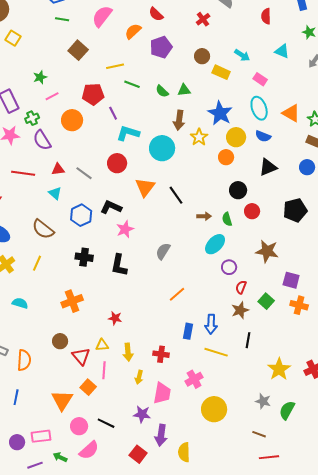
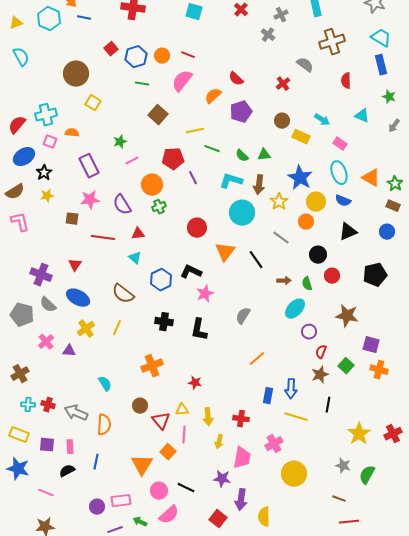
green cross: (32, 118) -> (159, 207), moved
cyan L-shape: (128, 133) -> (231, 181), moved
gray line: (84, 173) -> (281, 238), moved
cyan semicircle: (20, 303) -> (105, 384), moved, turned 42

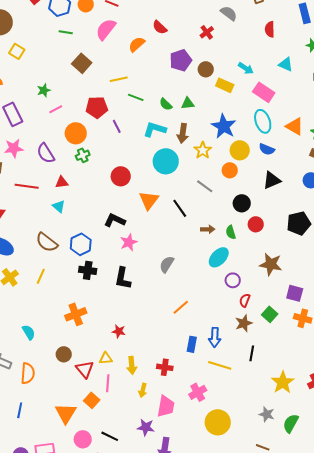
purple pentagon: (241, 112) -> (181, 60), moved
pink rectangle: (340, 144) -> (264, 92), size x1.5
blue hexagon: (161, 280) -> (81, 244), moved

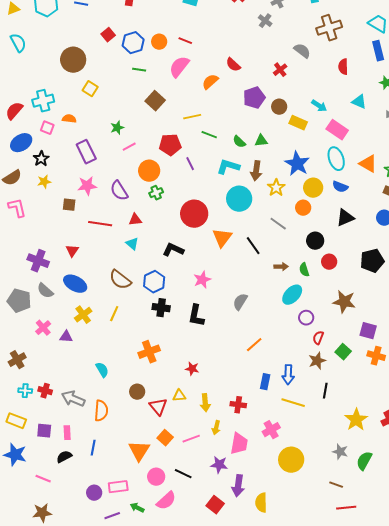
red circle: (121, 176) -> (194, 214), size x1.4
black L-shape: (115, 220) -> (173, 250), moved
pink line: (108, 383) -> (191, 439), moved, turned 66

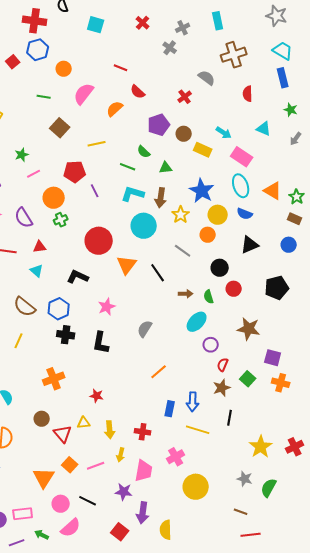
red line: (185, 41) -> (121, 68), moved
blue hexagon: (133, 43) -> (38, 50), moved
green line: (209, 135) -> (128, 167), moved
green semicircle: (239, 142) -> (144, 152), moved

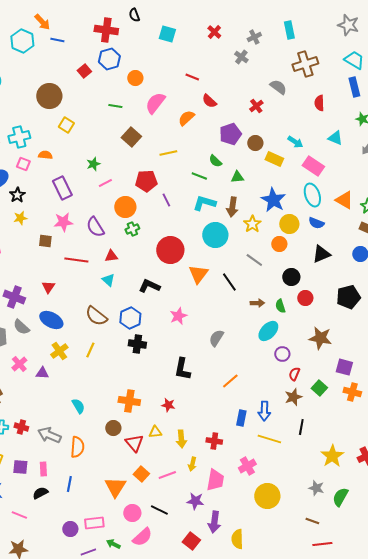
black L-shape: (101, 343) -> (182, 369), moved
orange cross: (54, 379) -> (129, 401), moved, turned 30

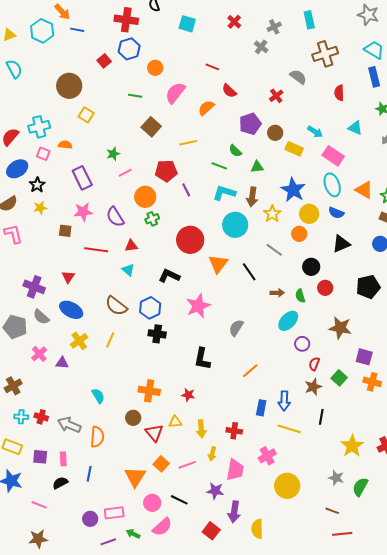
pink star: (178, 316) -> (198, 306), size x1.4

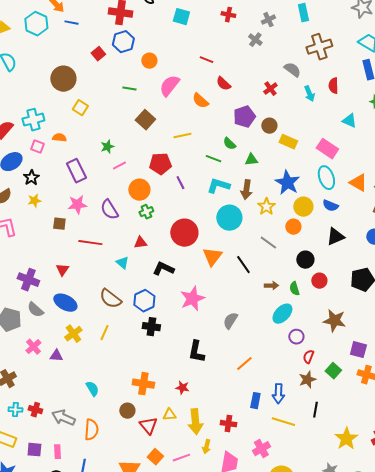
red cross: (234, 22) -> (228, 15), turned -32
orange semicircle: (206, 108) -> (200, 101), turned -96
cyan arrow: (315, 132) -> (309, 94), moved, turned 35
red triangle: (131, 246) -> (140, 243), moved
yellow arrow: (201, 429) -> (195, 422), size x1.4

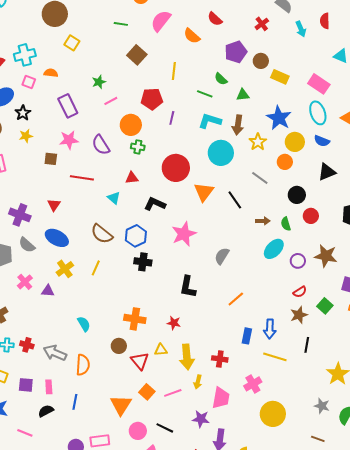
yellow line: (182, 136) -> (174, 71), turned -72
purple line: (180, 183) -> (172, 118), turned 40
green cross: (146, 212) -> (138, 147), turned 32
purple circle: (296, 337) -> (298, 261), moved
red semicircle: (308, 357) -> (300, 292), turned -144

